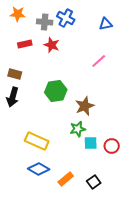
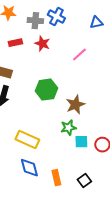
pink line: (99, 61) -> (79, 55), moved
blue diamond: (39, 169) -> (29, 168), turned 45
orange rectangle: (66, 179) -> (56, 178), turned -63

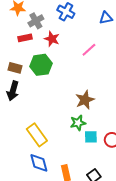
gray cross: (35, 21) -> (36, 21), moved, turned -35
green hexagon: (46, 90) -> (41, 65), moved
yellow rectangle: (27, 140) -> (37, 135), turned 30

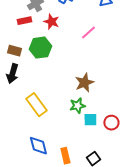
yellow rectangle: (37, 135) -> (36, 105), moved

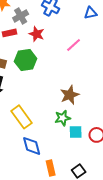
blue diamond: (38, 146) -> (32, 146), moved

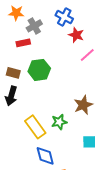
red star: (37, 34) -> (76, 35), moved
green star: (63, 118) -> (59, 122), moved

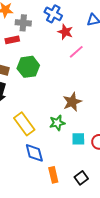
gray cross: (34, 26) -> (23, 23), turned 35
green star: (59, 122) -> (57, 123), moved

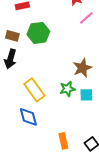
cyan square: (78, 139) -> (86, 95), moved
blue diamond: (34, 153) -> (28, 117), moved

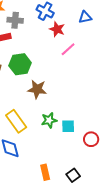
brown star: (82, 68) -> (37, 89), moved, turned 30

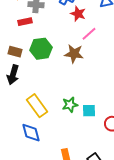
brown star: (37, 89) -> (74, 54), moved

